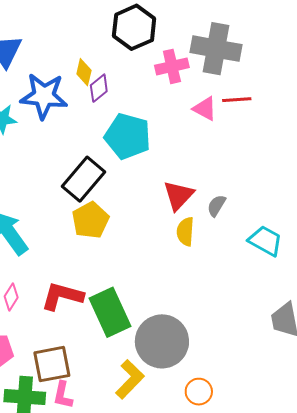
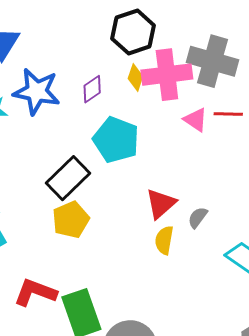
pink cross: (172, 66) -> (167, 75), size x1.5
yellow diamond: (84, 72) -> (135, 77), moved

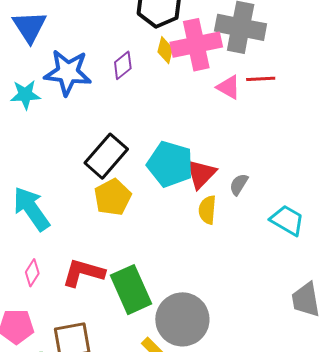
cyan pentagon: (116, 140) -> (170, 164), moved

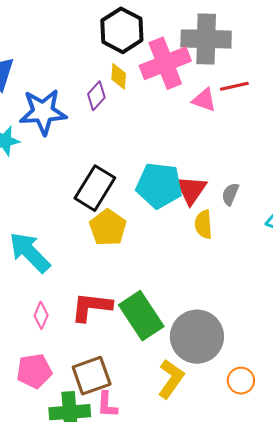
yellow diamond: (165, 50) -> (119, 76), moved

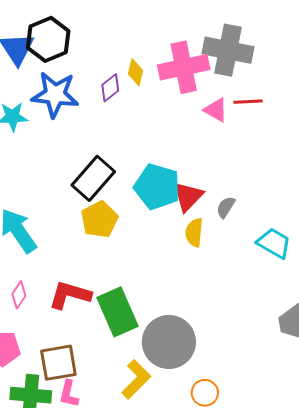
black hexagon: (122, 30) -> (48, 39), moved

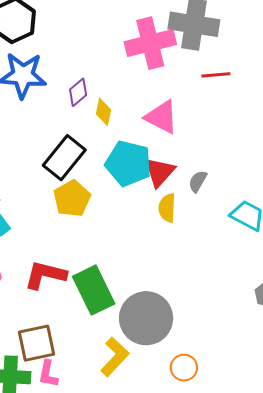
yellow diamond: (136, 72) -> (103, 112), moved
purple diamond: (110, 88) -> (78, 92), moved
pink triangle: (216, 110) -> (162, 117), moved, size x1.4

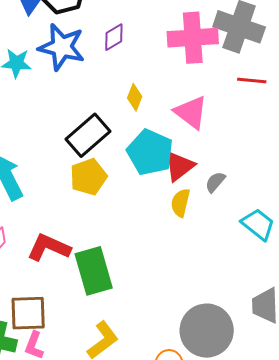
purple diamond: (78, 92) -> (114, 37), moved
gray circle: (146, 318) -> (207, 331), moved

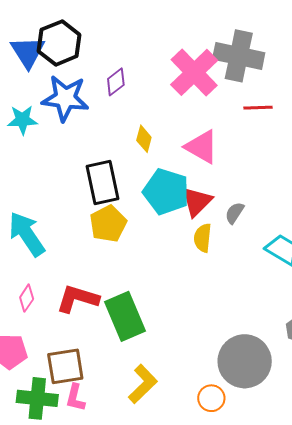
pink cross: (193, 38) -> (194, 72), turned -33
black rectangle: (88, 135) -> (102, 182), turned -54

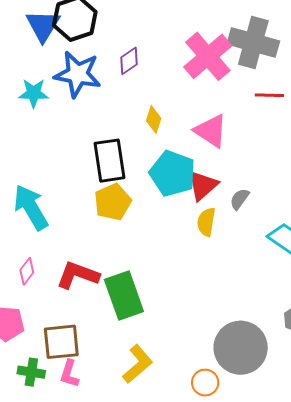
green cross: (37, 398) -> (31, 372), size x0.7

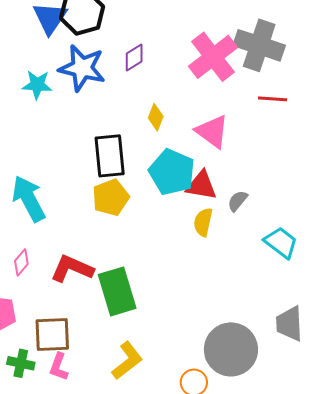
red triangle: (203, 185) -> (201, 185), turned 48

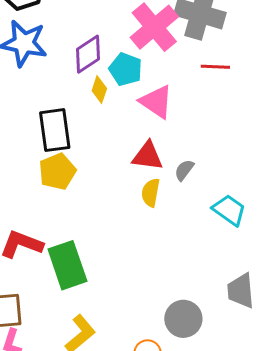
purple diamond: (134, 57) -> (88, 54), moved, size x1.4
cyan pentagon: (172, 172) -> (126, 69), moved, size x0.7
gray circle: (231, 349) -> (183, 319), size x0.7

